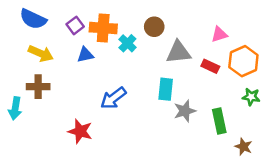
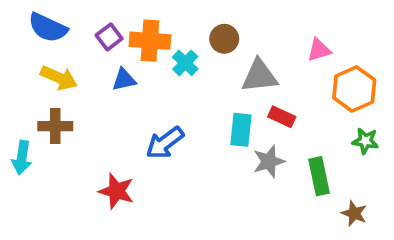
red rectangle: (210, 66) -> (282, 117), moved

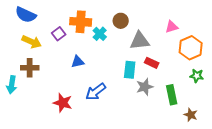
purple square: (109, 37) -> (59, 34), moved
blue triangle: (124, 80) -> (78, 62), moved
blue arrow: (165, 143) -> (96, 92), moved

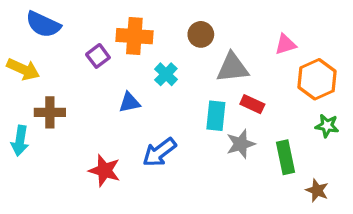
cyan cross: (100, 34) -> (166, 74), moved
yellow arrow: (32, 42) -> (23, 69), moved

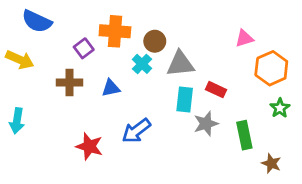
brown circle: (201, 34) -> (155, 41), moved
gray triangle: (232, 68) -> (180, 64), moved
brown cross: (50, 112) -> (70, 82), moved
green star: (327, 126) -> (280, 108), turned 30

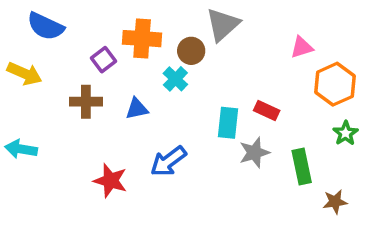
gray triangle: (180, 64) -> (223, 25), moved, turned -36
cyan arrow: (17, 121) -> (21, 149), turned 90
brown star: (271, 163) -> (335, 202), turned -30

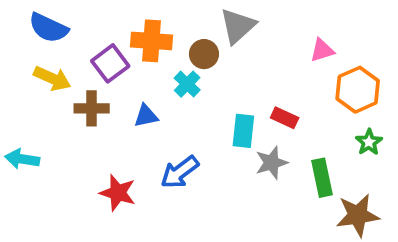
purple square: (103, 60) -> (110, 63), size x1.4
yellow arrow: (25, 74) -> (52, 78), moved
brown star: (335, 202) -> (358, 215), size x1.6

